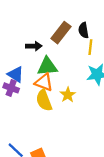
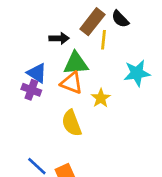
black semicircle: (84, 30) -> (120, 19), turned -35
yellow line: (90, 47) -> (104, 40), moved
yellow semicircle: (44, 100) -> (72, 123), moved

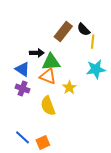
black arrow: (59, 38) -> (37, 53), moved
yellow line: (104, 40) -> (93, 42), moved
purple cross: (31, 90) -> (23, 89), moved

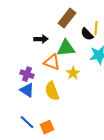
black semicircle: (84, 30) -> (87, 34), moved
green triangle: (51, 62) -> (66, 48), moved
blue triangle: (23, 69) -> (27, 90), moved

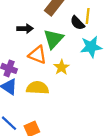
green triangle: (66, 48) -> (53, 39), turned -42
yellow semicircle: (52, 91) -> (38, 88), turned 114

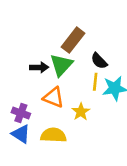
yellow line: (88, 16) -> (95, 82), moved
green triangle: (53, 39) -> (61, 65), moved

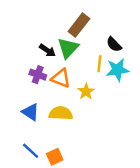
black semicircle: (99, 61) -> (114, 44), moved
black arrow: (39, 67) -> (47, 50), turned 35
purple cross: (21, 113) -> (38, 75), moved

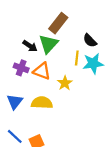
blue triangle: (31, 112) -> (15, 102), turned 35

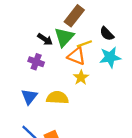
yellow line: (77, 58) -> (84, 44), moved, turned 64
orange triangle: (42, 71) -> (76, 56), moved

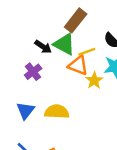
green triangle: (64, 37) -> (64, 44), turned -45
purple cross: (36, 62) -> (33, 72), turned 32
yellow star: (81, 77) -> (94, 80), moved

